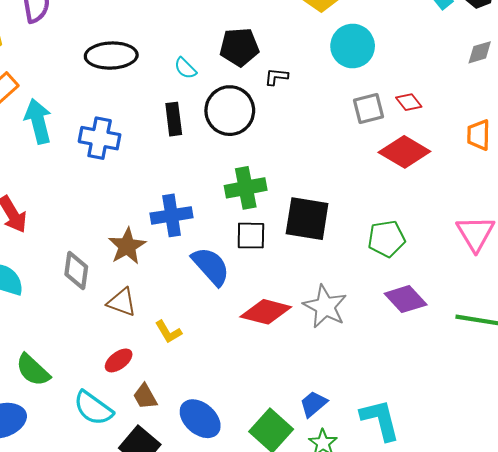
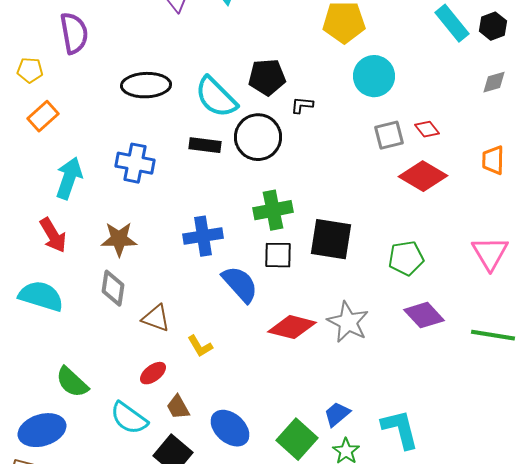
cyan semicircle: (185, 68) -> (216, 97), size x2.0
black rectangle: (174, 119) -> (205, 145), turned -76
cyan arrow: (38, 121) -> (69, 178), moved, turned 33
brown star: (127, 246) -> (119, 239), moved, turned 30

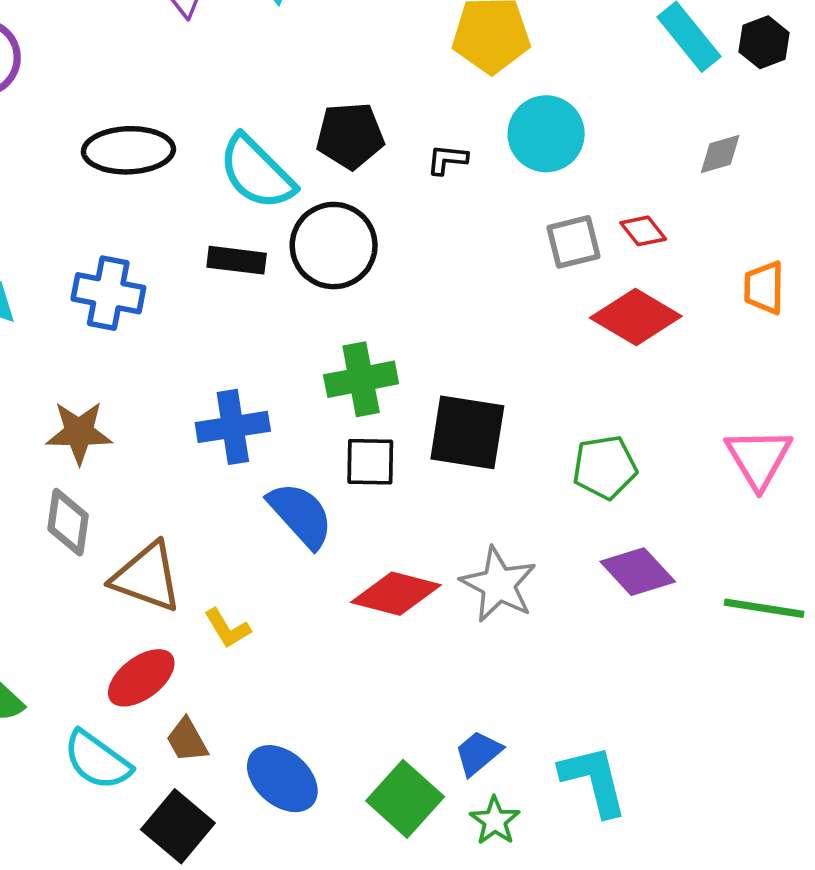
gray diamond: (494, 82) -> (720, 154), moved
black L-shape: (302, 105) -> (447, 159), moved
brown triangle: (156, 318) -> (147, 577), size x1.4
red ellipse: (153, 373) -> (141, 678), size x1.4

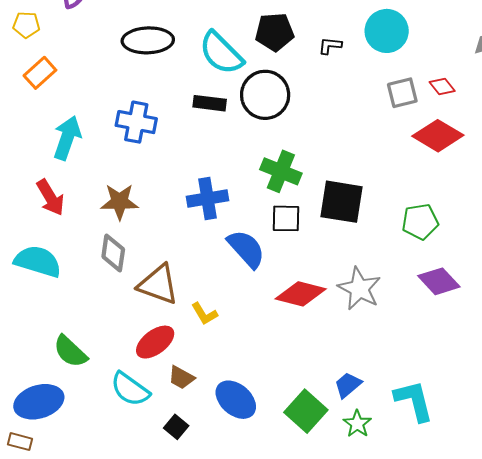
green cross: (361, 379) -> (281, 171), turned 33
brown trapezoid: (187, 740) -> (181, 378), turned -32
black square: (178, 826) -> (176, 427), size x0.6

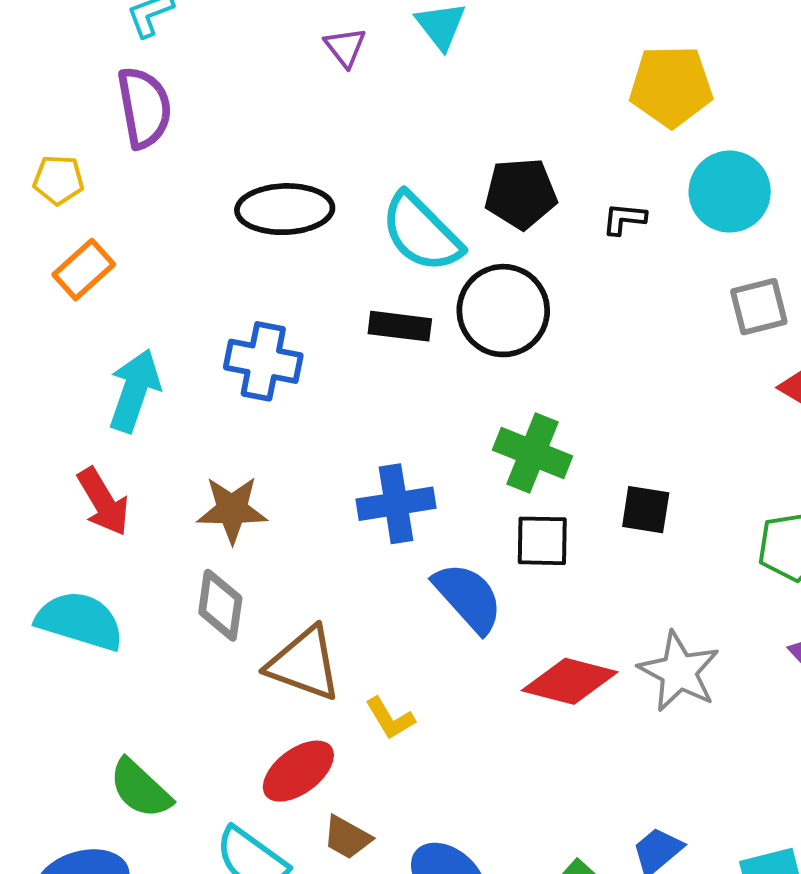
black square: (342, 202) -> (646, 510), size x0.6

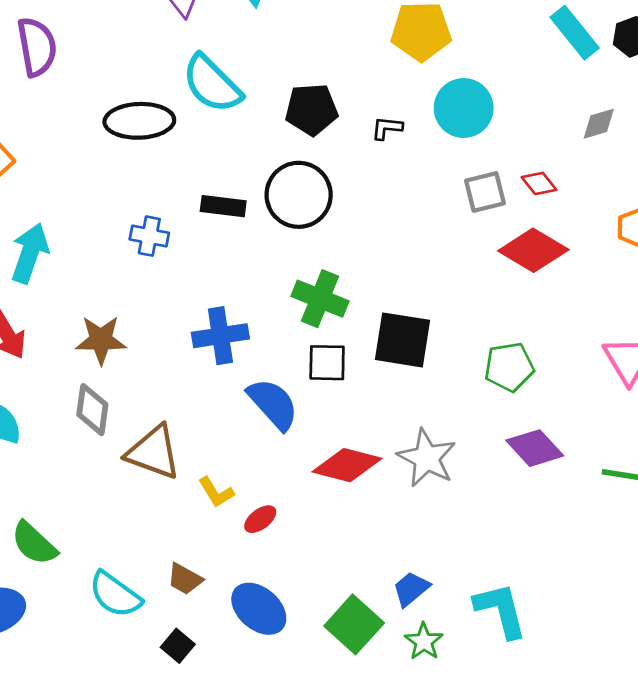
cyan semicircle: (421, 233) -> (212, 84), moved
blue cross: (263, 361) -> (149, 236), moved, size x0.7
black square: (646, 510) -> (402, 340), size x1.6
red ellipse: (298, 771) -> (260, 519), moved, size x0.6

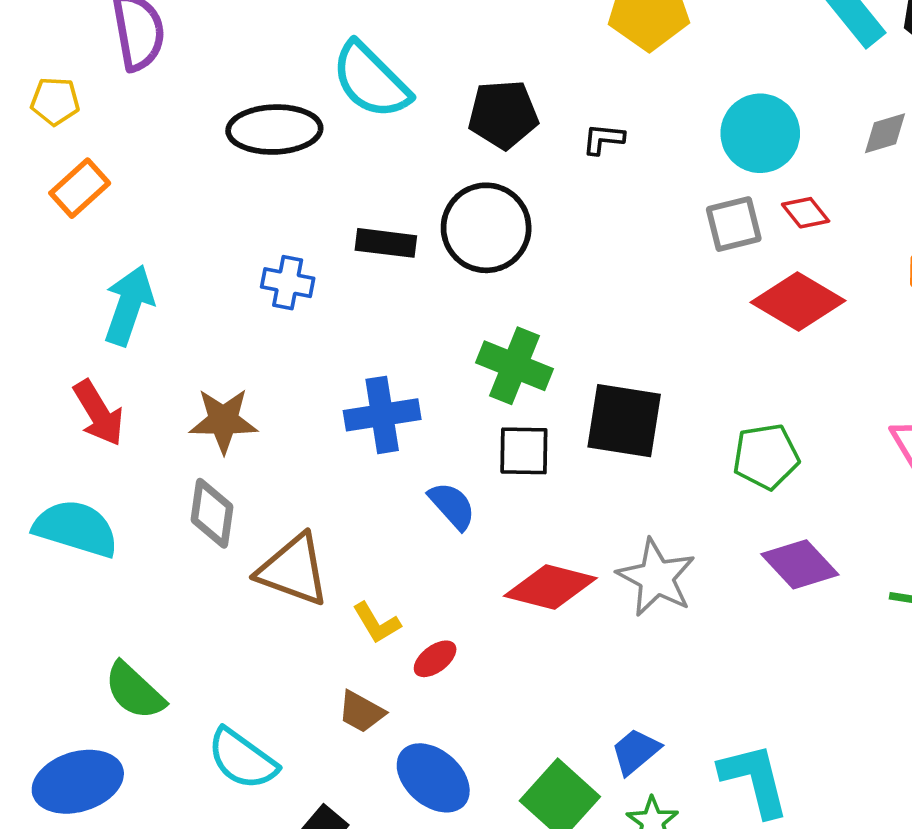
cyan circle: (464, 108) -> (760, 133), moved
blue semicircle: (273, 404) -> (452, 506), size x0.7
brown trapezoid: (185, 579) -> (361, 712), moved

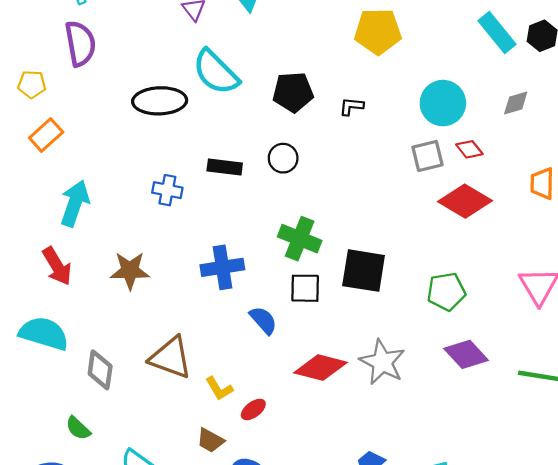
black circle: (486, 228) -> (283, 158), size x0.6
gray diamond: (212, 513) -> (100, 370), moved
green semicircle: (134, 691) -> (78, 428), size x0.7

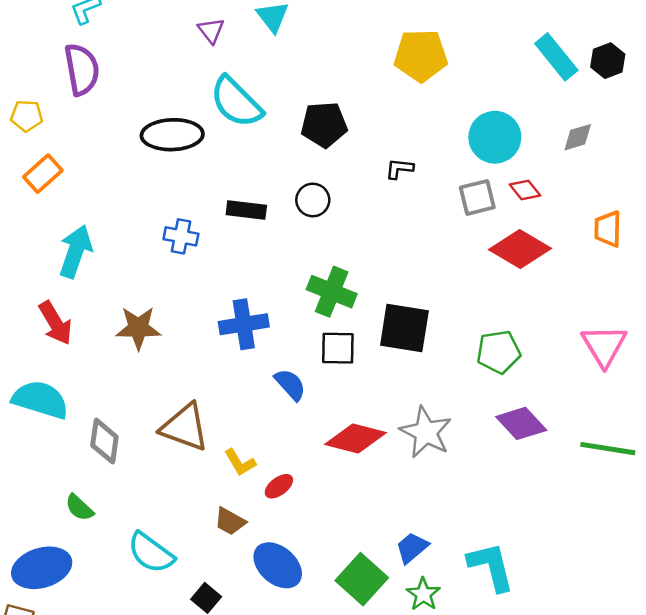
black L-shape: (351, 106) -> (399, 169), moved

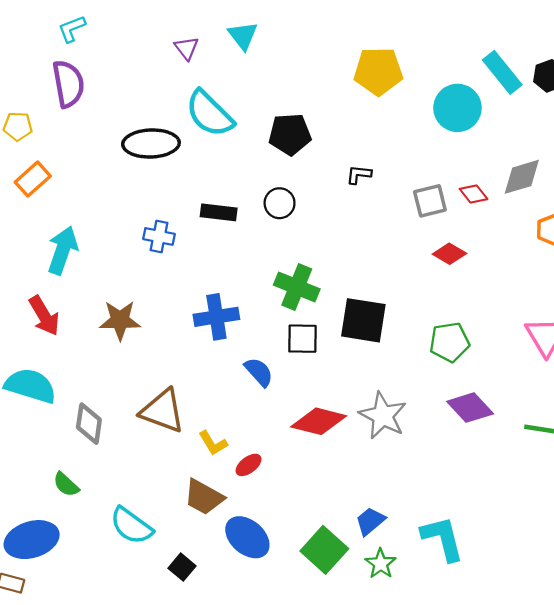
cyan circle: (495, 137) -> (457, 108), moved
gray diamond: (578, 137) -> (522, 177), moved, size x1.4
red diamond: (520, 249) -> (449, 254), moved, size x0.6
brown trapezoid: (230, 521) -> (204, 497), size x1.4

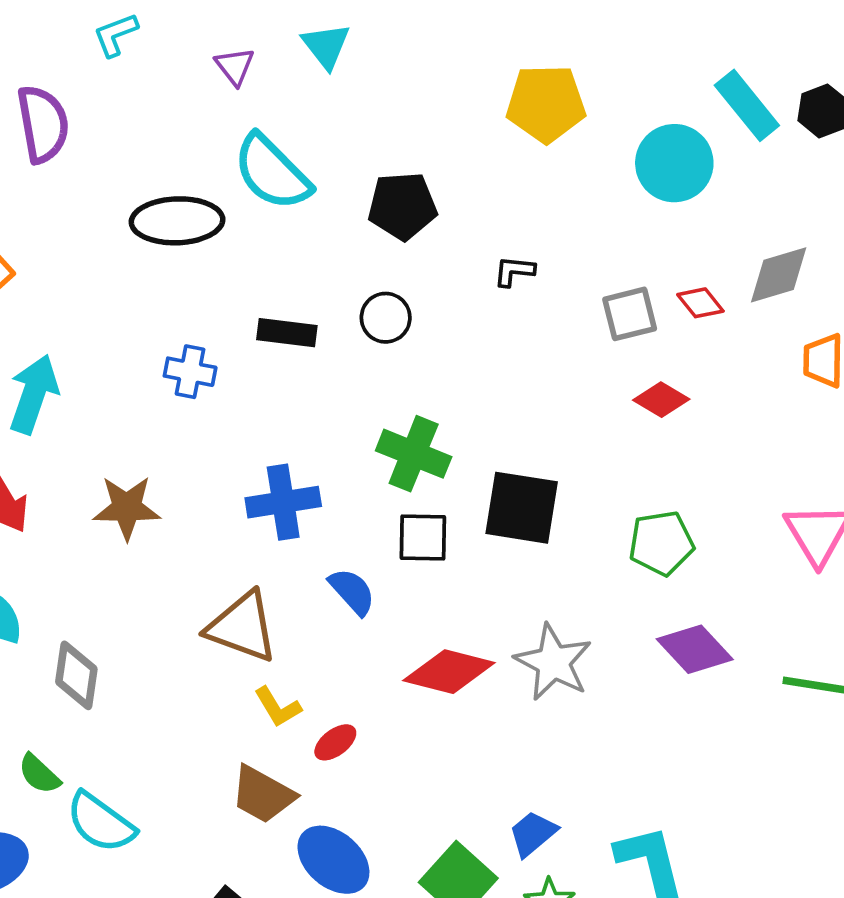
cyan L-shape: (72, 29) -> (116, 35), moved
brown triangle: (162, 411) -> (242, 627), moved
cyan semicircle: (131, 526) -> (101, 822), moved

